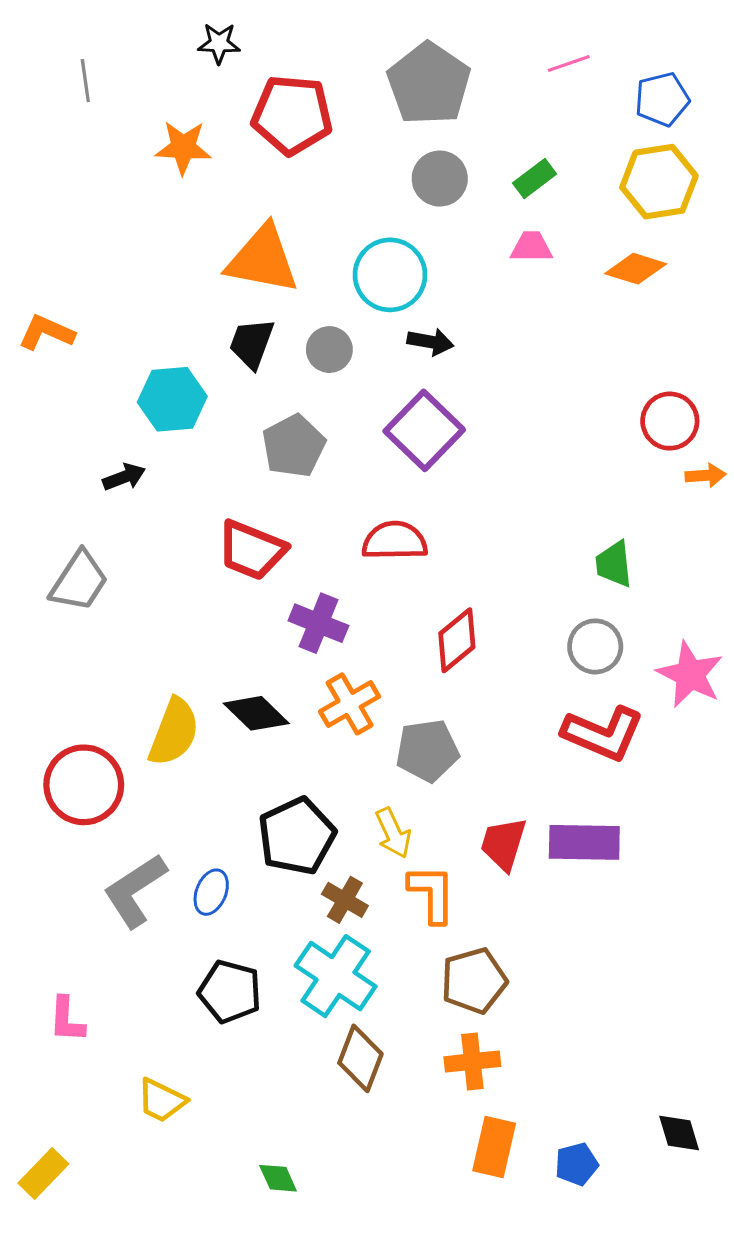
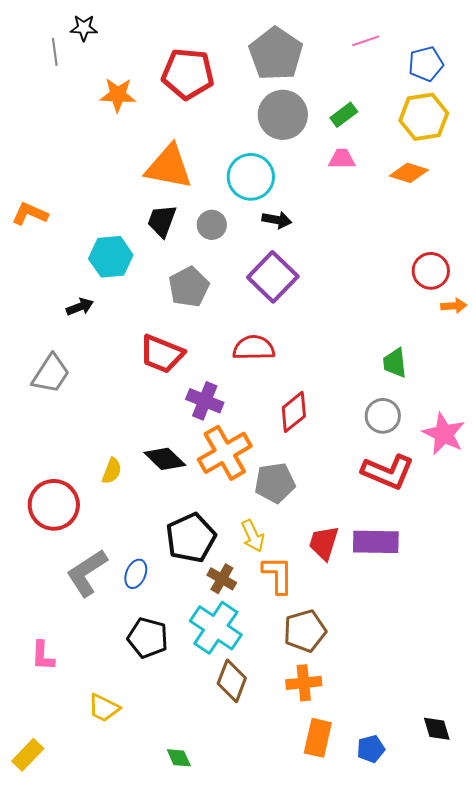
black star: (219, 43) -> (84, 28), moved
gray circle: (440, 179) -> (283, 115), size x1.4
orange cross: (350, 704) -> (225, 453), size x1.4
yellow semicircle: (174, 732) -> (112, 471), size x0.6

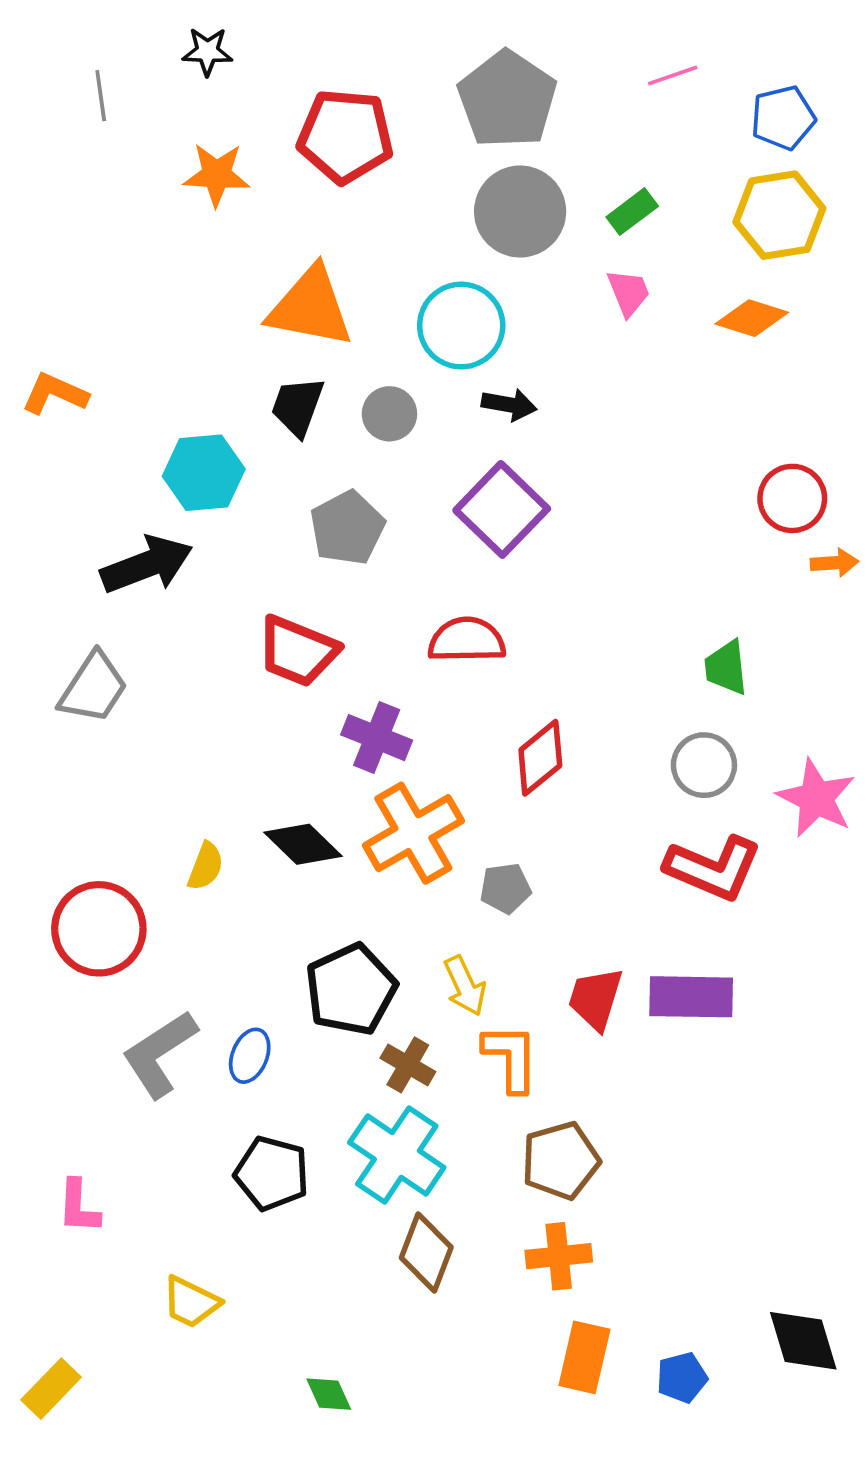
black star: (84, 28) -> (207, 52), moved
pink trapezoid: (342, 159) -> (629, 292), turned 68
black arrow: (80, 307) -> (147, 565), size x1.8
gray pentagon: (275, 483) -> (505, 888), size x0.7
black diamond: (437, 729) -> (803, 1341), size x1.4

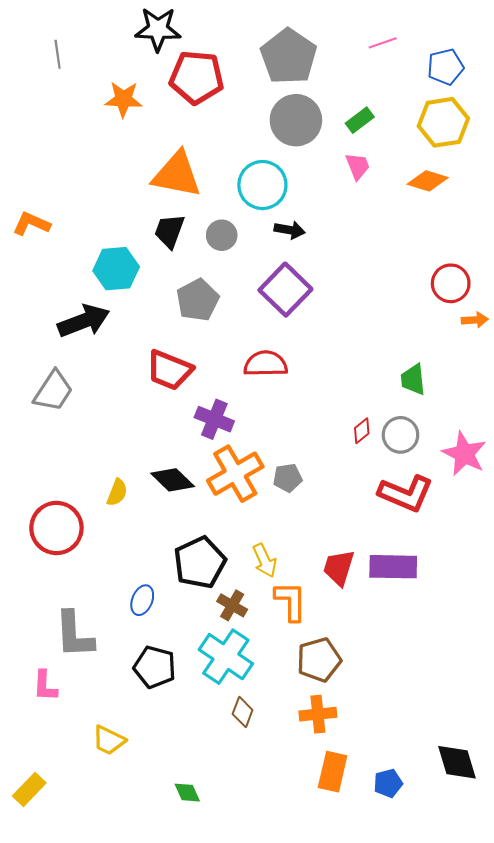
black star: (207, 52) -> (158, 29), moved, size x1.6
red diamond: (540, 758) -> (362, 431), moved, size x0.6
gray pentagon: (505, 888) -> (288, 478), moved
gray L-shape: (160, 1054) -> (74, 635), moved, turned -60
brown diamond: (426, 1253) -> (243, 712), size x0.7

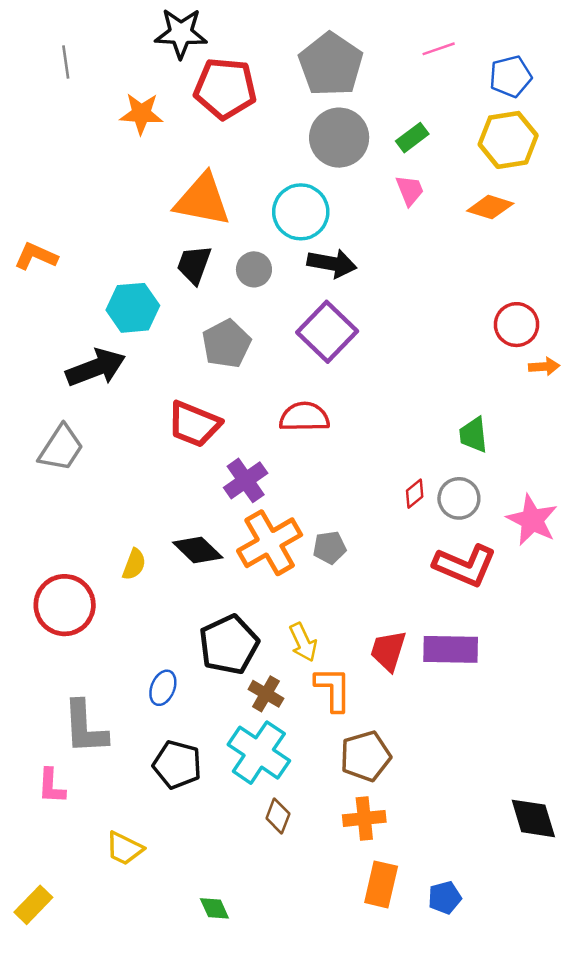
black arrow: (290, 230) -> (332, 263), size x1.4
purple cross: (214, 419) -> (246, 480), turned 33
black diamond: (457, 762) -> (533, 818), moved

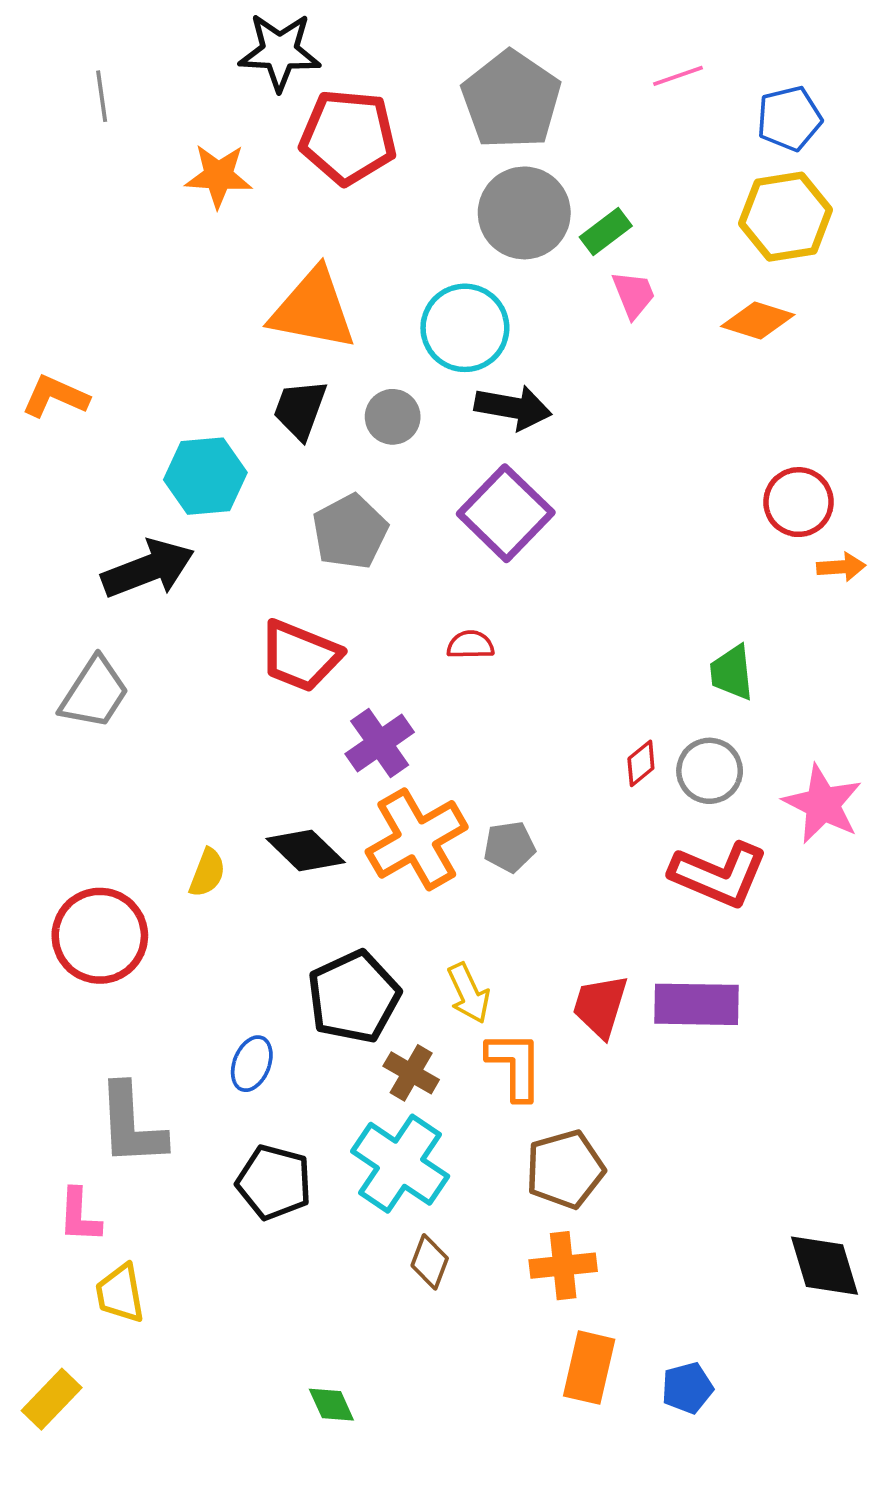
green rectangle: (412, 138) -> (606, 231), moved
red semicircle: (304, 417) -> (470, 645), size x0.6
yellow trapezoid: (125, 848) -> (120, 1293), moved, turned 54

